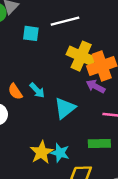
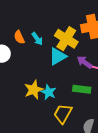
yellow cross: (81, 56) -> (66, 39), moved
purple arrow: (95, 86) -> (84, 62), moved

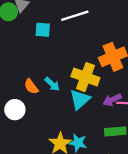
purple arrow: (84, 62) -> (112, 100), turned -49

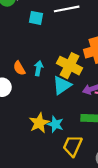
cyan arrow: (52, 84) -> (39, 68), turned -128

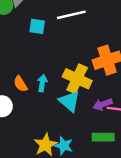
cyan triangle: (62, 85) -> (69, 101), turned -42

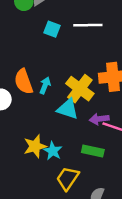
orange semicircle: (20, 84) -> (24, 82), size x1.5
cyan triangle: (69, 101) -> (68, 109), turned -35

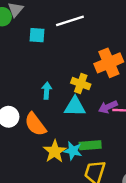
orange semicircle: (24, 82) -> (35, 124), moved
yellow cross: (80, 89) -> (81, 84), size x0.7
green rectangle: (93, 151) -> (90, 145), moved

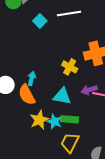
cyan square: (37, 35) -> (40, 21), turned 32
cyan arrow: (47, 91) -> (32, 79), moved
cyan triangle: (75, 106) -> (62, 96), moved

